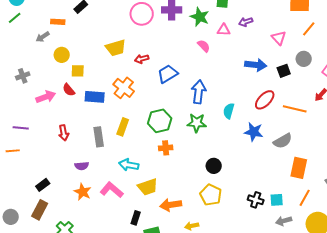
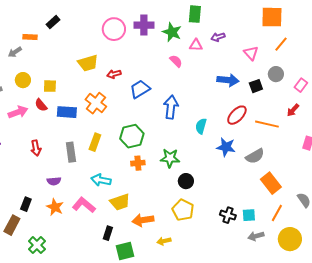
yellow circle: (62, 55) -> (23, 80), moved
green star: (197, 123) -> (170, 158), moved
orange rectangle: (299, 168) -> (271, 183), turned -50
black rectangle: (43, 185) -> (26, 204), moved, turned -32

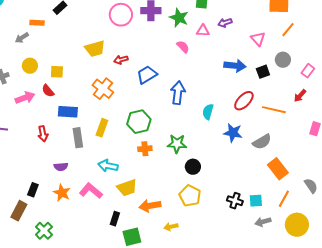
blue rectangle: (67, 112) -> (68, 112), moved

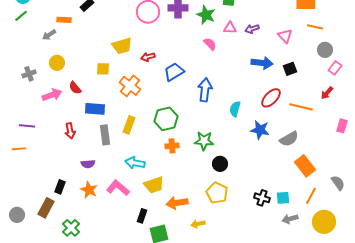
purple arrow: (225, 23) -> (252, 29), moved
orange line: (288, 30) -> (315, 27), turned 63
gray circle: (283, 60) -> (325, 50), moved
yellow square: (57, 72) -> (103, 69), moved

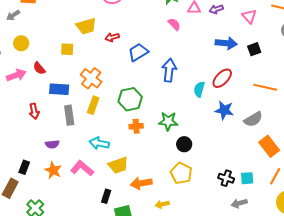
orange cross: (130, 86) -> (91, 78), moved
red ellipse: (271, 98) -> (222, 78), moved
gray arrow: (290, 219) -> (239, 203), moved

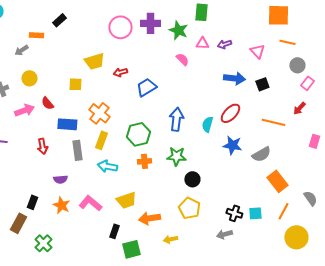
blue arrow: (169, 70) -> (176, 119), moved
cyan arrow: (99, 143) -> (107, 166), moved
gray arrow: (239, 203) -> (224, 234), moved

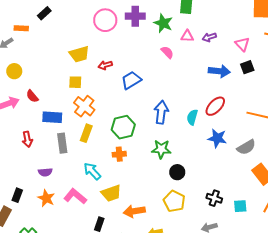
yellow square: (75, 84) -> (75, 82), moved
black square: (262, 84) -> (247, 67), moved
orange cross: (144, 161) -> (119, 154), moved
cyan arrow: (107, 166) -> (92, 171), moved, turned 36
black cross: (234, 213) -> (214, 198), moved

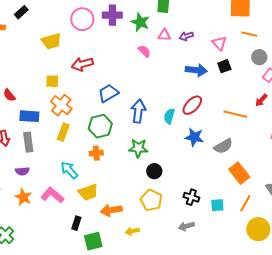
yellow trapezoid: (79, 54) -> (51, 41), moved
red arrow: (105, 65) -> (82, 64), size x1.5
blue trapezoid: (131, 80) -> (108, 93), moved
gray rectangle: (62, 143) -> (28, 142), moved

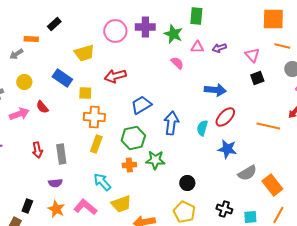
blue arrow: (196, 70) -> (215, 90), moved
orange cross: (61, 105) -> (94, 117), turned -35
blue rectangle: (29, 116) -> (62, 78), moved, turned 30
gray semicircle: (223, 146) -> (247, 173), moved
green star: (138, 148) -> (155, 160), moved

